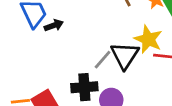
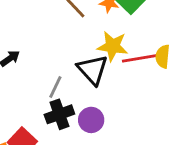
gray line: (103, 60) -> (55, 87), moved

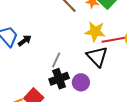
black triangle: (93, 70) -> (97, 57), moved

